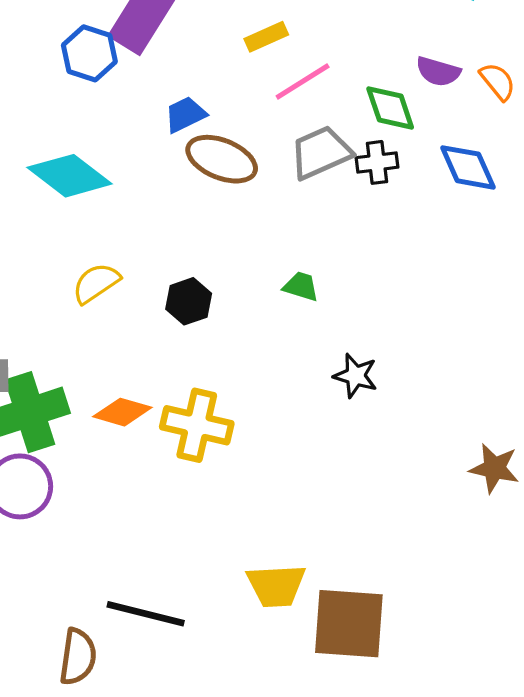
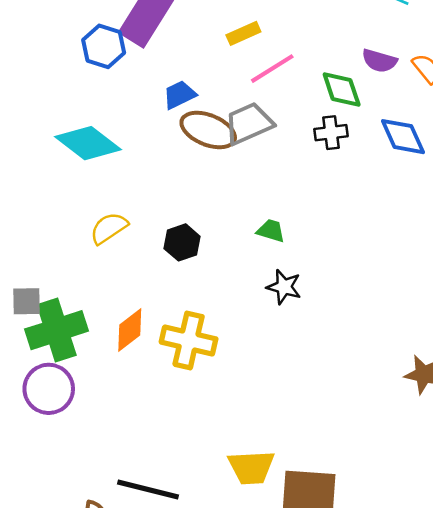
gray trapezoid: (321, 153) -> (249, 123), moved
black star: (356, 376) -> (284, 287), moved
orange diamond: (122, 412) -> (130, 330), turned -54

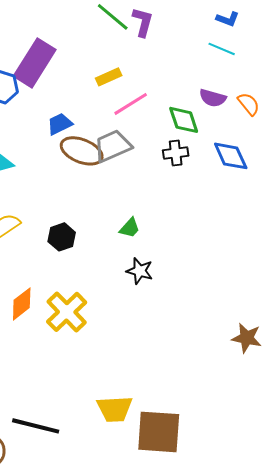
green trapezoid: (271, 231) -> (130, 228), turned 115
yellow cross: (189, 340) -> (67, 312), turned 33

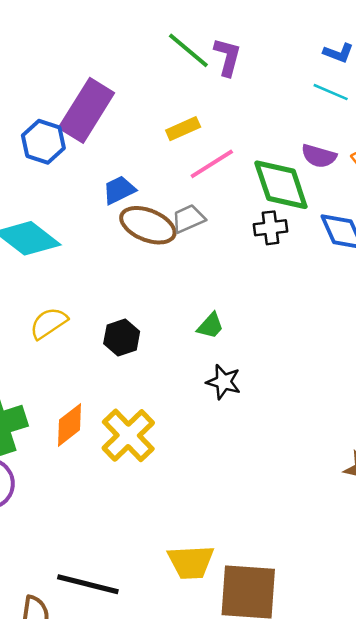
green diamond: (184, 120) -> (281, 185), size x1.4
gray trapezoid: (113, 146) -> (188, 219), size x0.7

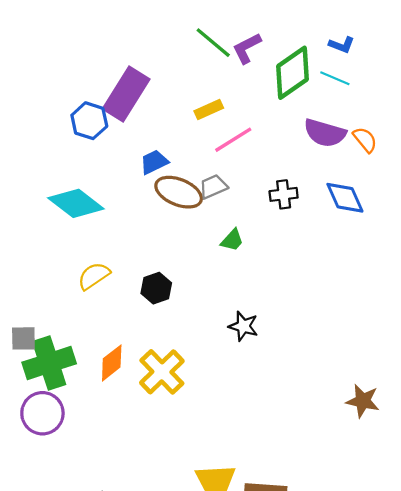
purple L-shape: (227, 57) -> (247, 48), turned -132
purple semicircle: (319, 156) -> (325, 133), size x1.4
green diamond: (281, 185) -> (292, 73), moved, turned 74
green trapezoid: (210, 326) -> (232, 240), moved

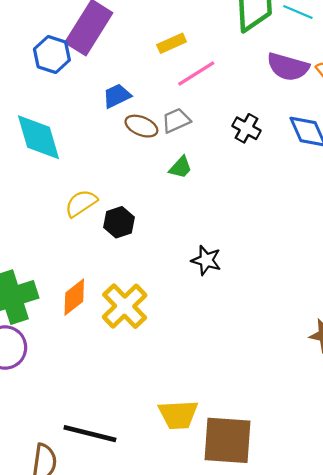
brown ellipse: (179, 192) -> (141, 126), size x0.7
black cross: (284, 194) -> (247, 128), turned 36
cyan diamond: (76, 203) -> (39, 137), turned 36
green trapezoid: (232, 240) -> (181, 167), moved
yellow semicircle: (94, 276) -> (81, 203), moved

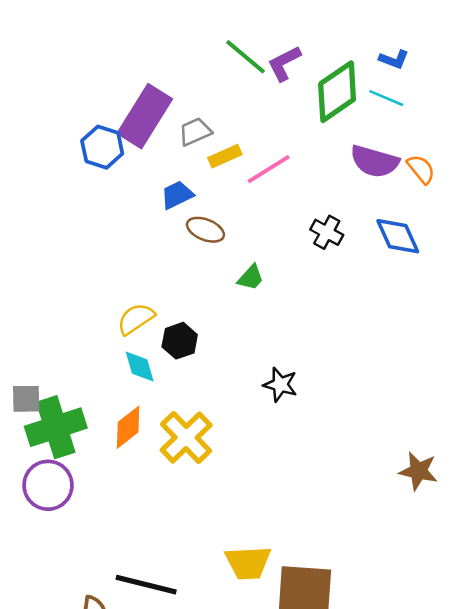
yellow rectangle: (172, 43) -> (225, 156), moved
gray trapezoid: (176, 120) -> (195, 132), moved
cyan diamond: (39, 137) -> (140, 367), moved, size x0.6

